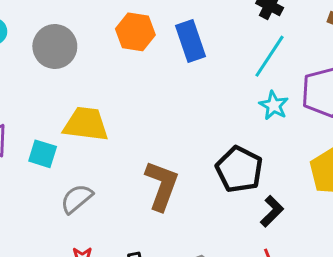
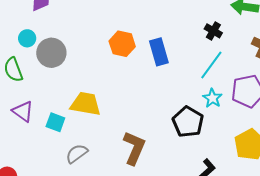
gray circle: (55, 47) -> (51, 53), moved
black pentagon: (239, 169) -> (188, 122), moved

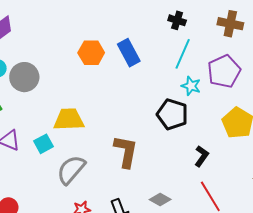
cyan square: (55, 122) -> (43, 144), turned -36
gray semicircle: (77, 154) -> (71, 170), size x1.4

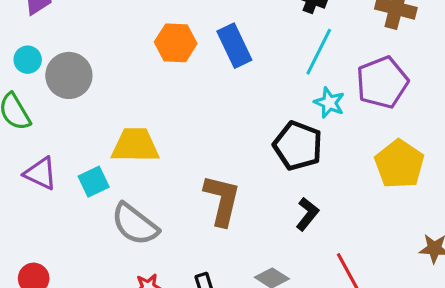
black L-shape: (202, 156) -> (307, 214), moved
gray semicircle: (71, 170) -> (135, 224), turned -96

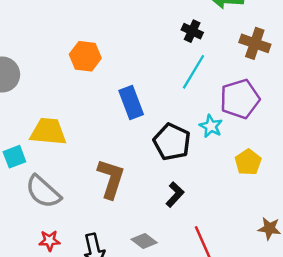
blue rectangle: (234, 46) -> (131, 103), moved
cyan star: (329, 103) -> (211, 126), moved
yellow pentagon: (399, 164) -> (248, 162), size x0.7

